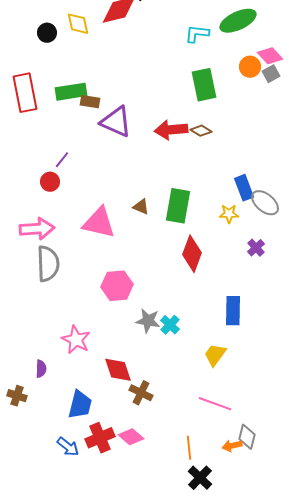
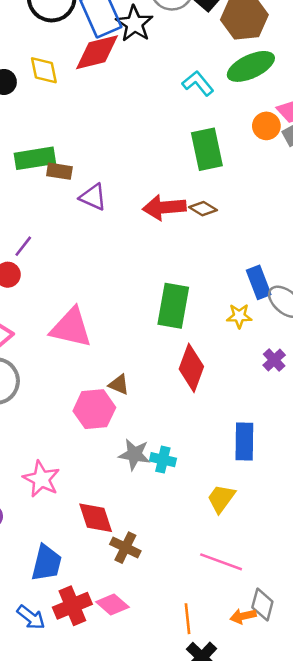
cyan L-shape: (197, 34) -> (198, 83), turned 45
purple triangle: (116, 122) -> (93, 197), size x0.7
brown triangle: (141, 207) -> (119, 385), moved
cyan cross: (170, 325) -> (163, 460), turned -30

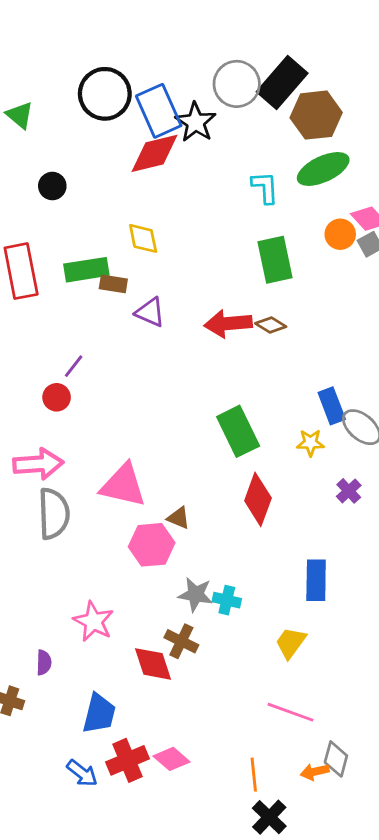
yellow diamond: (44, 70) -> (143, 238), moved
cyan L-shape: (198, 83) -> (265, 187), turned 36
green rectangle: (173, 306) -> (238, 431), turned -36
pink triangle: (71, 328) -> (123, 485), moved
brown cross: (125, 548) -> (181, 641), moved

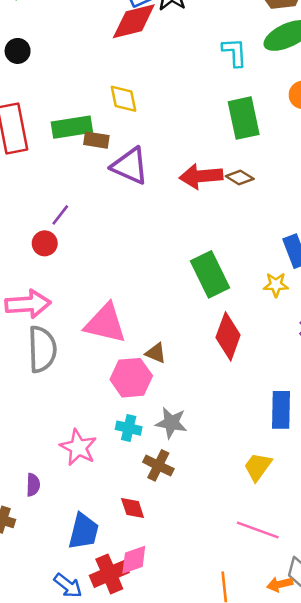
black circle: (52, 186) -> (18, 51), moved
purple triangle: (150, 312) -> (130, 166), size x1.4
cyan cross: (227, 600) -> (129, 428), moved
red diamond: (153, 664) -> (133, 508), moved, size x0.7
pink diamond: (171, 759) -> (134, 560), moved, turned -60

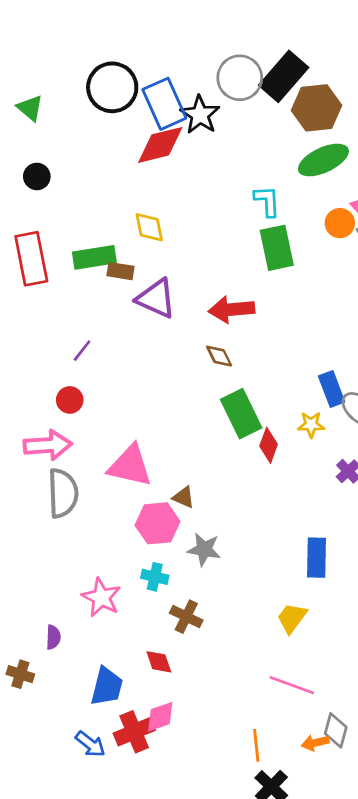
cyan L-shape: (235, 52) -> (267, 201), moved
brown diamond: (240, 177) -> (219, 356), moved, turned 32
red circle: (45, 243) -> (70, 400), moved
red diamond: (228, 336) -> (269, 445), moved, size x0.7
gray star: (171, 423) -> (204, 549), moved

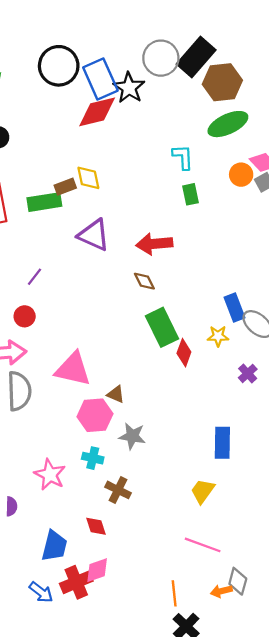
green rectangle: (277, 248) -> (191, 194), size x0.6
brown rectangle: (120, 271) -> (65, 187), moved, turned -30

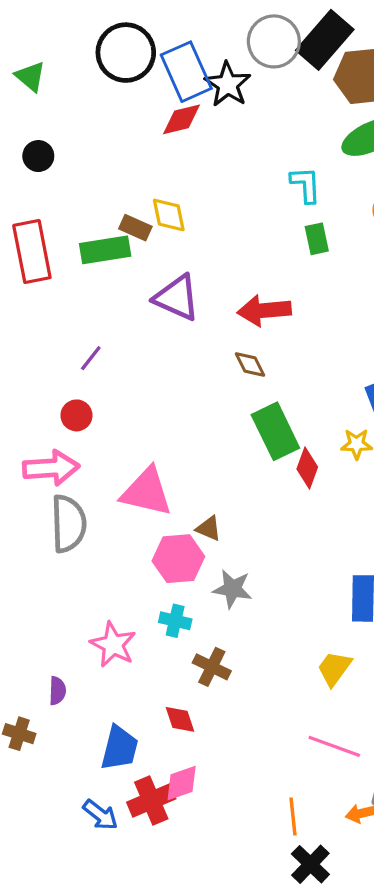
red diamond: (97, 112) -> (182, 119), size x0.7
brown rectangle: (65, 187) -> (135, 228), turned 45

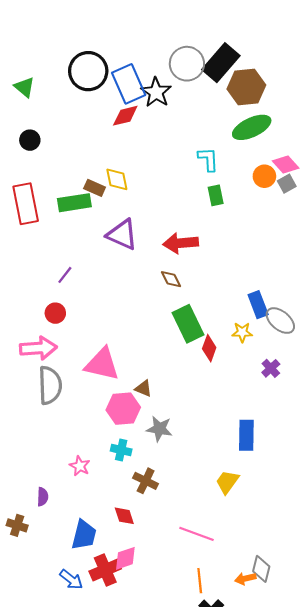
pink star: (113, 645) -> (80, 466), size x0.7
pink line: (334, 746) -> (196, 534), moved

